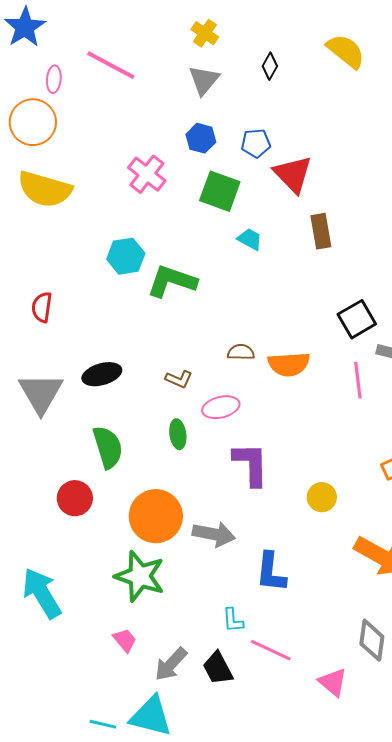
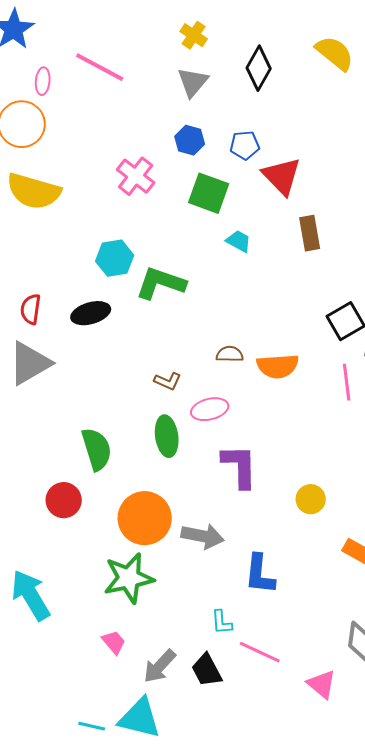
black diamond: (270, 66) -> (259, 68), size x1.6
black ellipse: (102, 374) -> (91, 313), moved
gray triangle: (41, 393) -> (30, 363), moved, turned 30
green ellipse: (178, 434) -> (167, 436), size x1.4
green star: (140, 576) -> (129, 578), turned -30

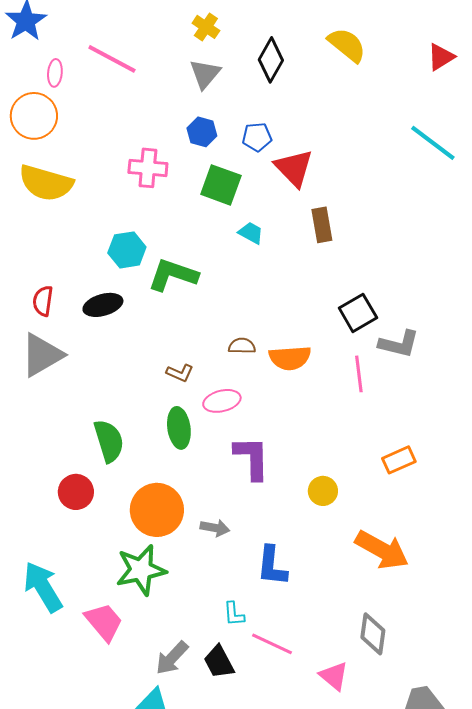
pink cross: (136, 176) -> (148, 168), turned -33
gray arrow: (203, 536) -> (215, 528), size x0.7
pink trapezoid: (114, 642) -> (104, 622), moved, size x1.6

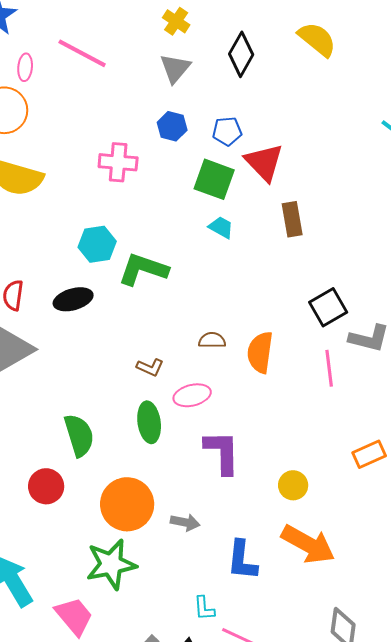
green square: (221, 185) -> (214, 179), moved
orange semicircle: (290, 358) -> (260, 352), turned 102
orange arrow: (382, 550) -> (308, 544), moved

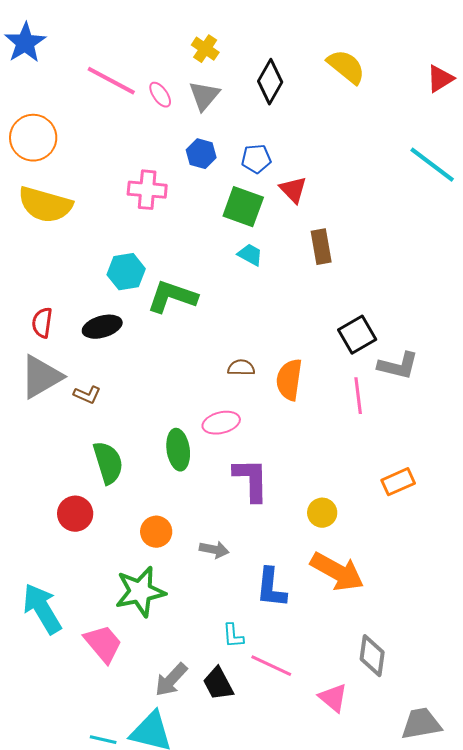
pink ellipse: (25, 67) -> (160, 95), moved, turned -40
red triangle: (264, 162) -> (293, 190), size x0.7
brown L-shape: (150, 367) -> (87, 395), moved
orange circle: (127, 504) -> (156, 532), size x0.6

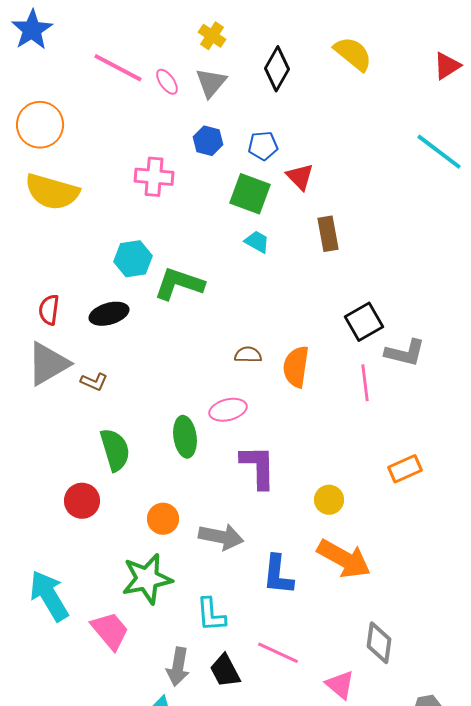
gray arrow: (214, 550) -> (221, 537), size x1.5
cyan L-shape: (233, 636) -> (211, 615), moved, size x1.4
gray arrow: (171, 680) -> (178, 667), turned -33

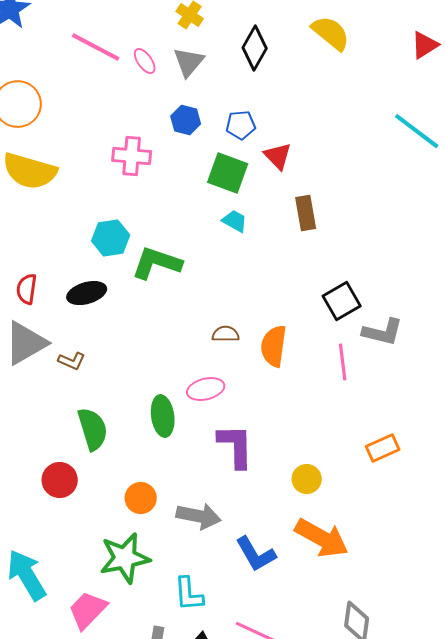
blue L-shape: (278, 575) -> (256, 554), turned -36
pink trapezoid: (110, 631) -> (88, 610), turned -96

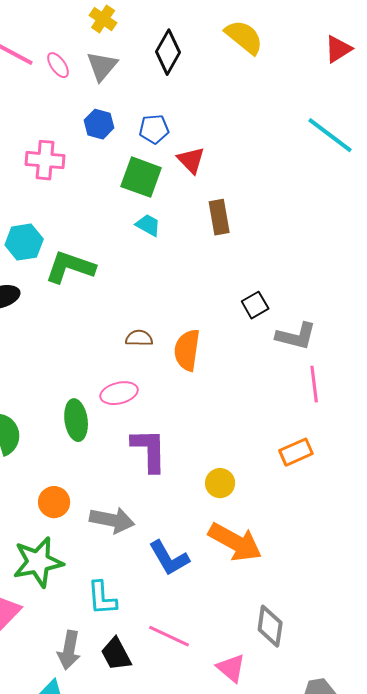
black square: (342, 301) -> (255, 305), size x0.7
pink line: (343, 362) -> (314, 384), moved

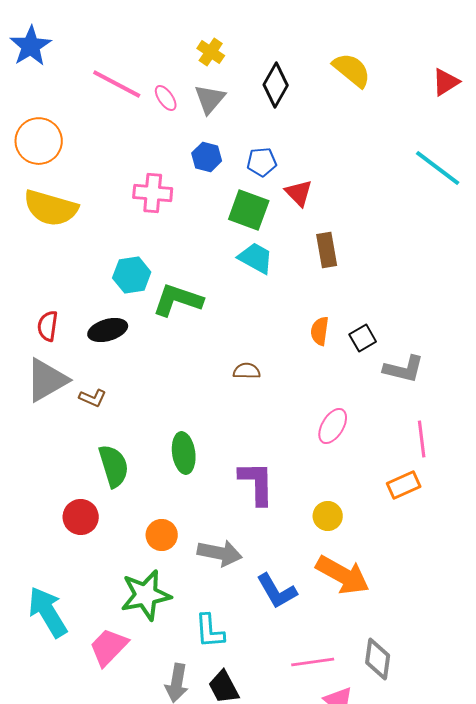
cyan trapezoid: (148, 225) -> (256, 258), size x1.4
orange semicircle: (187, 350) -> (320, 331), moved, size x0.7
pink line: (314, 384) -> (422, 439), moved
pink ellipse: (119, 393) -> (333, 426), moved, turned -45
pink line: (169, 636) -> (313, 662), moved, turned -33

